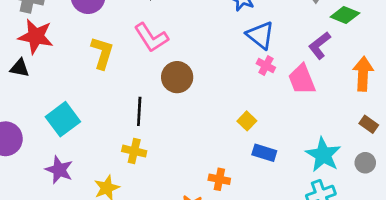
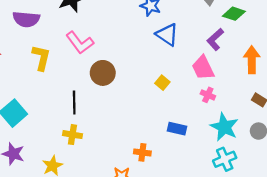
pink cross: (266, 66) -> (208, 95), moved
yellow square: (247, 121) -> (162, 83), moved

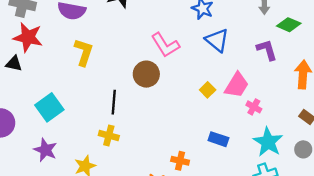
purple L-shape: (215, 39) -> (267, 50), turned 110
pink L-shape: (80, 43) -> (165, 45), moved
pink trapezoid: (203, 68) -> (237, 85), moved, turned -128

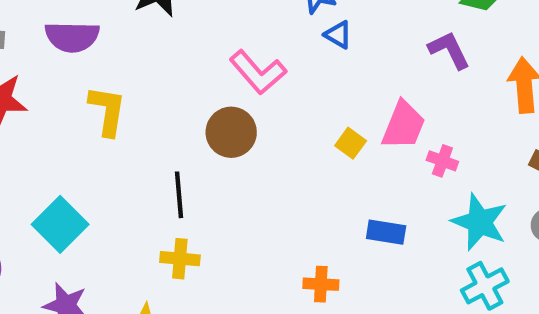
blue triangle: (217, 40) -> (338, 35), moved, size x0.6

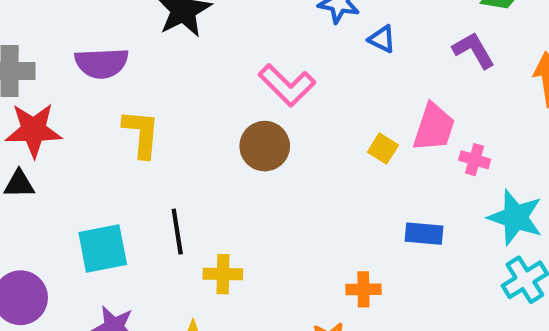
blue triangle: (338, 35) -> (382, 39), moved
black line: (179, 195) -> (177, 232), moved
cyan square: (60, 224) -> (103, 249), turned 38

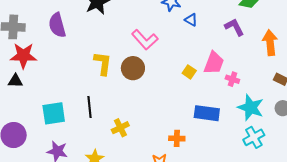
purple semicircle: (102, 63) -> (57, 25), turned 75
yellow L-shape: (141, 133) -> (103, 63), moved
blue rectangle: (424, 234) -> (207, 113), size x1.4
yellow cross: (223, 274) -> (120, 128), moved, turned -30

